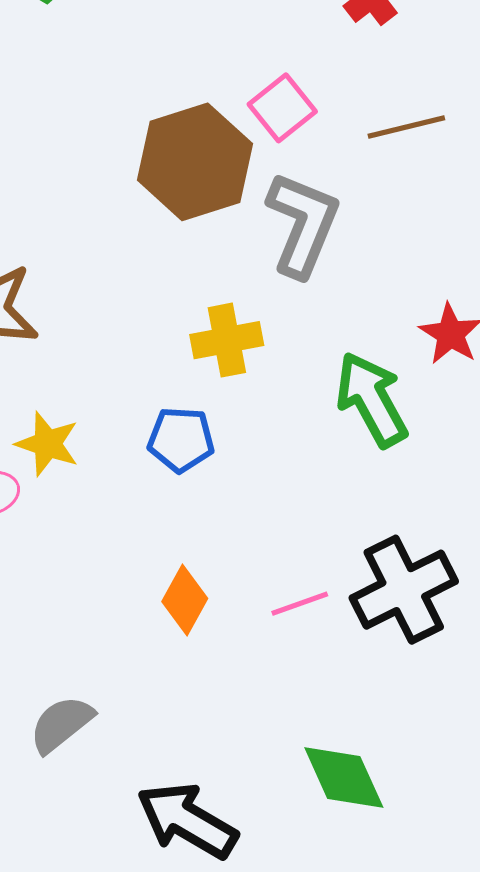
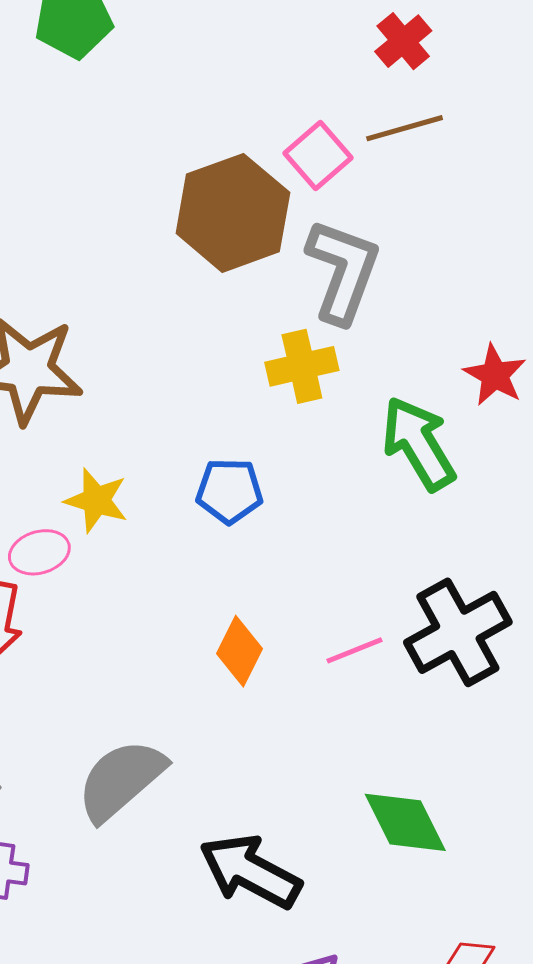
brown line: (406, 127) -> (405, 128), moved
yellow cross: (227, 340) -> (302, 366), moved
gray semicircle: (61, 724) -> (121, 780), size x1.4

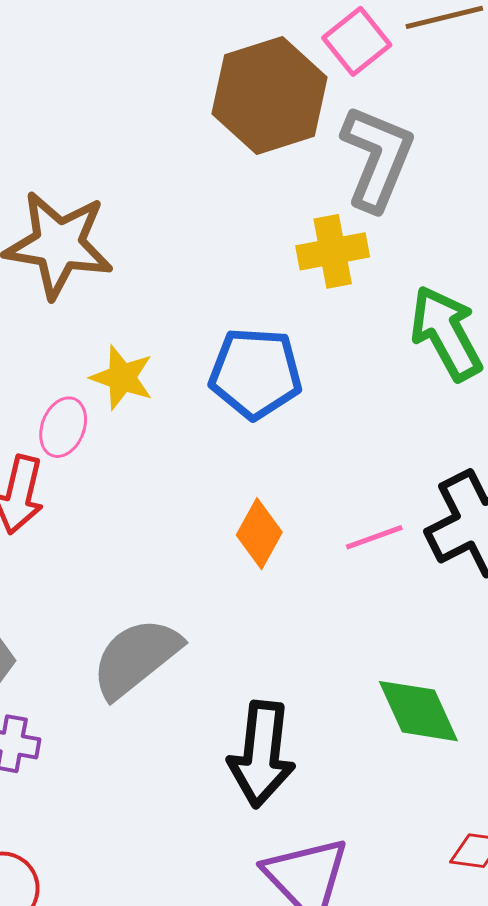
blue pentagon: (230, 491) -> (256, 373), size x1.4
pink ellipse: (39, 552) -> (63, 427), turned -54
black arrow: (250, 871) -> (262, 754), turned -114

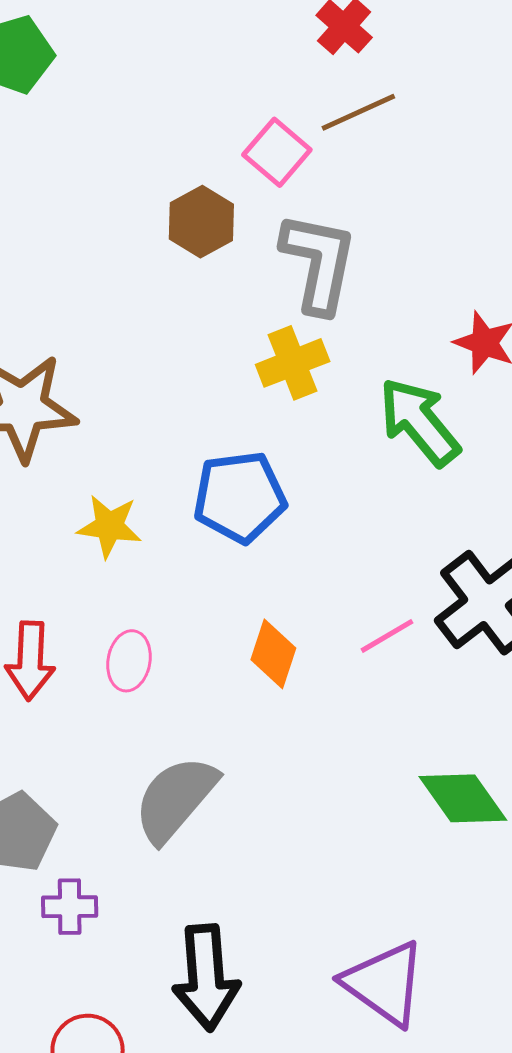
brown hexagon: (270, 95) -> (201, 222), size x0.6
pink ellipse: (63, 427) -> (129, 661), moved
black arrow: (262, 754) -> (206, 977), moved

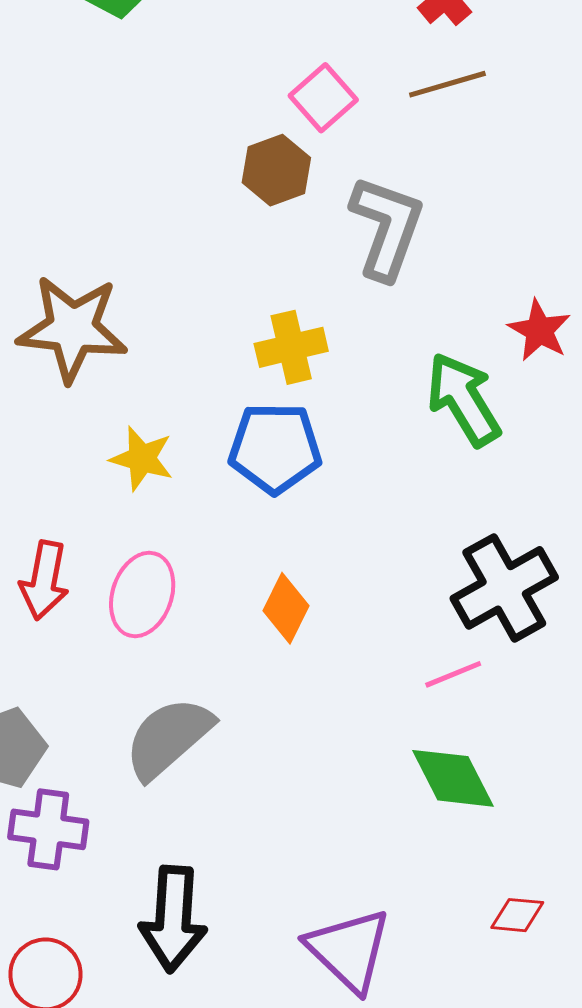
pink square: (277, 152) -> (323, 98), moved
yellow cross: (293, 363) -> (291, 347), moved
pink line: (387, 636) -> (453, 674), moved
pink ellipse: (129, 661) -> (142, 595), size x1.4
purple cross: (70, 907) -> (48, 829), size x1.4

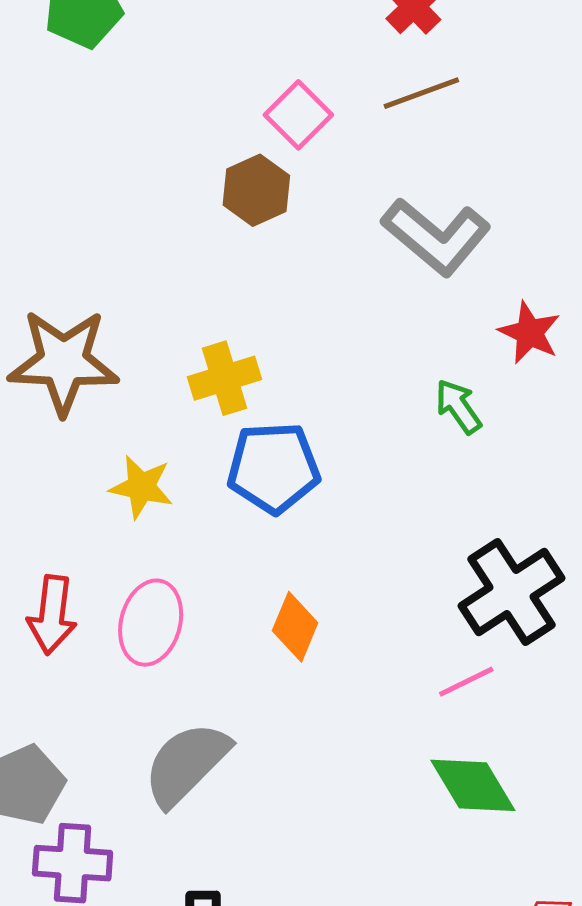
gray L-shape: (387, 227) -> (436, 237), moved, turned 114
yellow cross: (291, 347) -> (225, 378), moved
green arrow: (464, 399) -> (458, 407), size x0.6

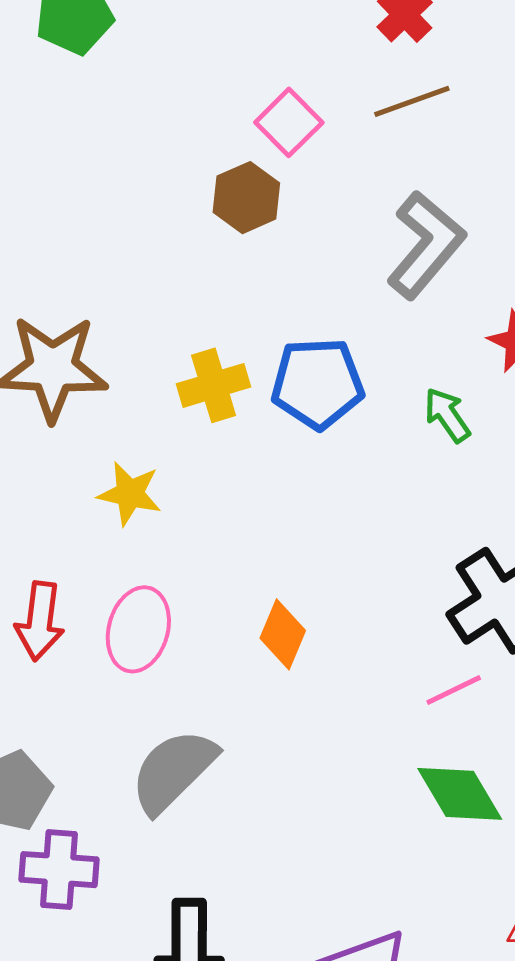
gray L-shape: (436, 237) -> (426, 245), turned -90
blue pentagon: (273, 468) -> (318, 383), moved

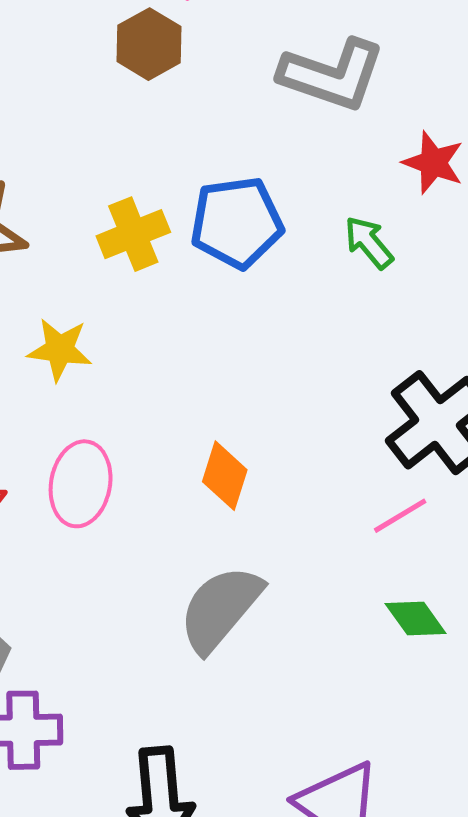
gray L-shape: (426, 245) -> (332, 75), turned 74
gray semicircle: (173, 771) -> (220, 609), moved
green diamond: (460, 794) -> (416, 619), size x0.7

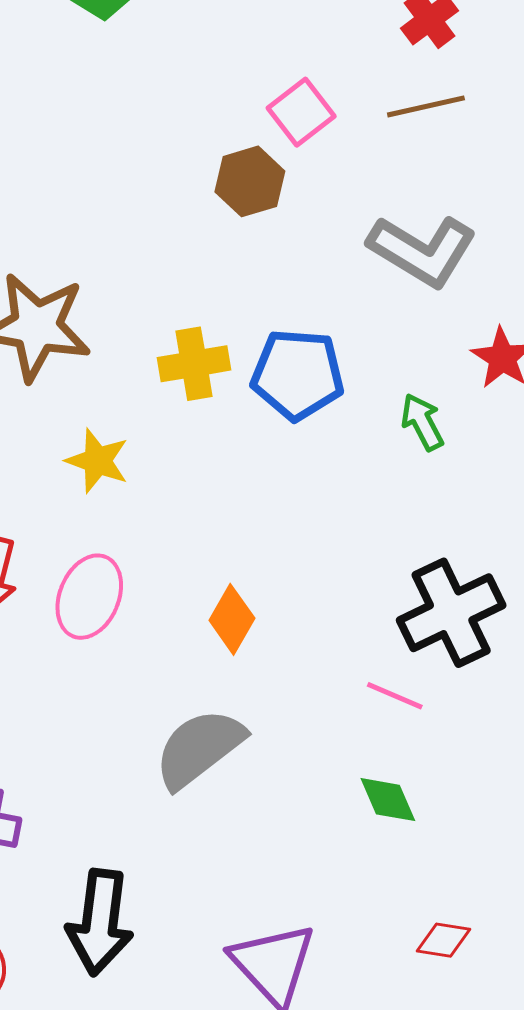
pink line: (400, 516) -> (395, 696), turned 42

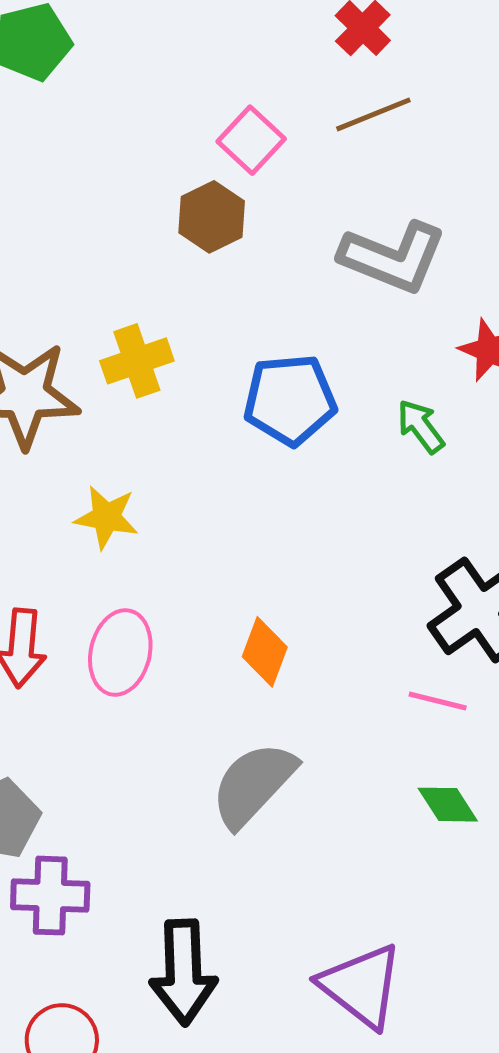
yellow cross: (194, 364) -> (137, 361), moved

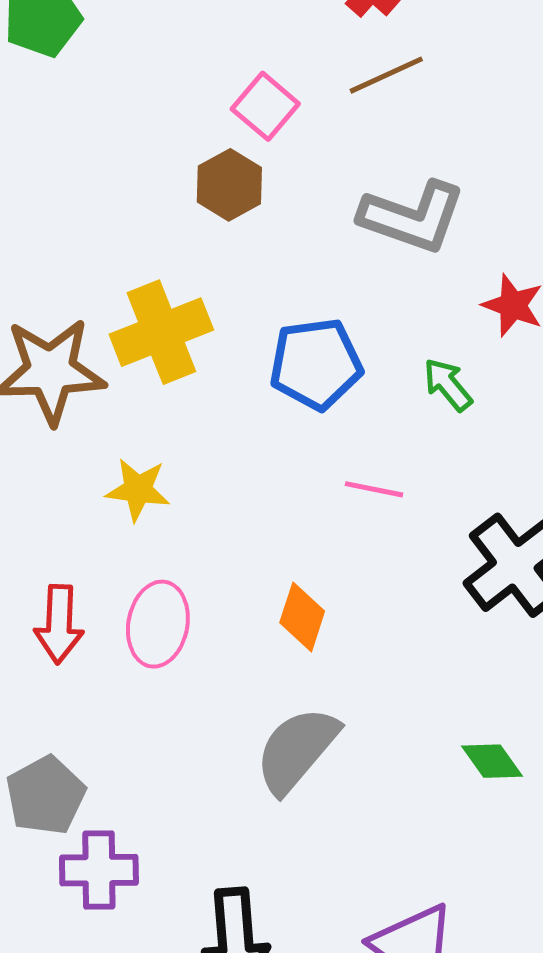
yellow cross: (137, 361) -> (161, 332), size x1.4
pink line: (438, 701) -> (374, 489), moved

